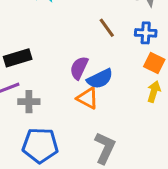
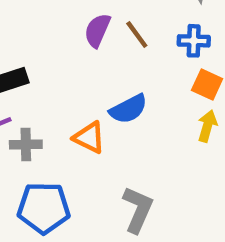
purple semicircle: (79, 68) -> (97, 30), moved
orange triangle: (88, 98) -> (89, 138), moved

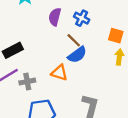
brown line: (137, 35) -> (74, 40), moved
blue cross: (194, 41) -> (82, 18), moved, turned 35

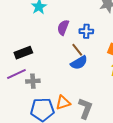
blue cross: (82, 18) -> (86, 31), turned -32
orange triangle: (59, 73) -> (63, 103), moved, turned -42

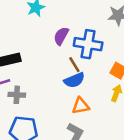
blue cross: (86, 31) -> (88, 44), size x1.6
orange triangle: (63, 103) -> (81, 106), moved

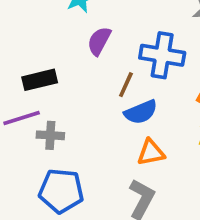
purple semicircle: (61, 36) -> (99, 41), moved
brown line: (74, 65) -> (126, 85), moved, turned 56

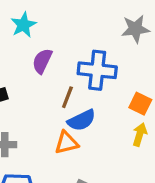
orange triangle: (151, 152) -> (66, 143), moved

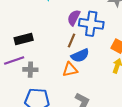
purple semicircle: (42, 61) -> (74, 18), moved

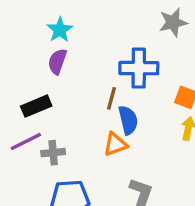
purple semicircle: (74, 18) -> (57, 61), moved
blue semicircle: (80, 56) -> (128, 120), turned -72

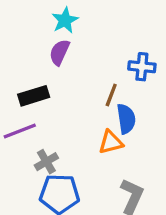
blue cross: (139, 68) -> (142, 67), size x0.7
gray cross: (53, 153) -> (46, 162), moved, turned -30

